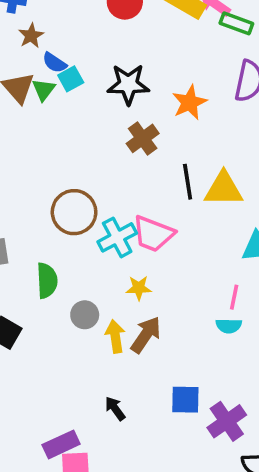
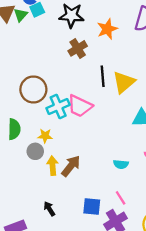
yellow triangle: (224, 189) -> (124, 82), turned -45
yellow star: (139, 288) -> (45, 136), moved
pink line: (234, 297) -> (121, 198), moved, turned -48

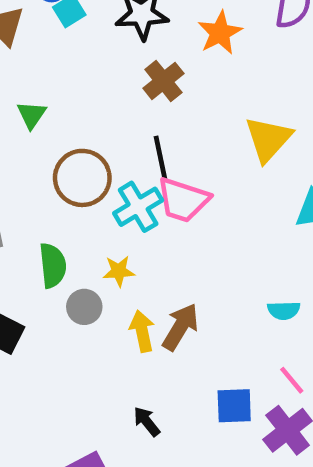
green triangle: (21, 15) -> (32, 115), moved
black line: (103, 76) -> (161, 158), moved
gray circle: (35, 151) -> (84, 307), moved

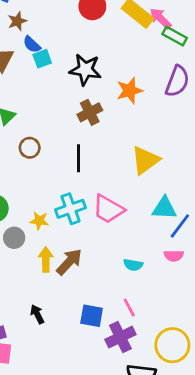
brown circle: (82, 178) -> (30, 148), moved, size x0.6
pink trapezoid: (183, 200) -> (108, 209), moved
cyan cross: (138, 207) -> (71, 209), moved

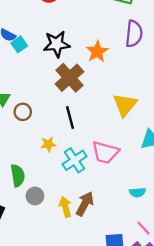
brown cross: (90, 112) -> (70, 78), size x1.4
brown circle: (30, 148) -> (23, 112), moved
yellow star: (39, 221) -> (48, 144), moved

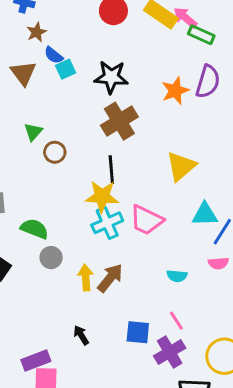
orange star: (97, 52) -> (175, 91), moved
yellow star: (48, 144) -> (102, 196), moved, size x1.6
green semicircle: (18, 176) -> (34, 229), turned -70

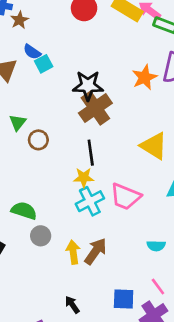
brown star: (37, 32) -> (19, 20), moved
black star: (111, 77) -> (88, 86), moved
yellow triangle: (181, 166) -> (154, 146), turned -44
yellow star: (102, 196) -> (84, 177), size x0.7

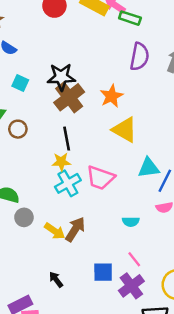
cyan square: (44, 64) -> (20, 83), moved, turned -35
orange star: (145, 77) -> (112, 96), moved
yellow arrow: (73, 252) -> (55, 231), turned 135

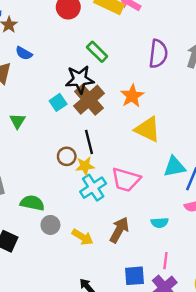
green rectangle: (130, 18) -> (97, 52), moved, turned 30
cyan square: (20, 83) -> (58, 102), moved, turned 35
brown circle: (18, 129) -> (67, 156), moved
brown arrow: (75, 229) -> (119, 230), moved
pink line: (134, 259) -> (165, 261), turned 49

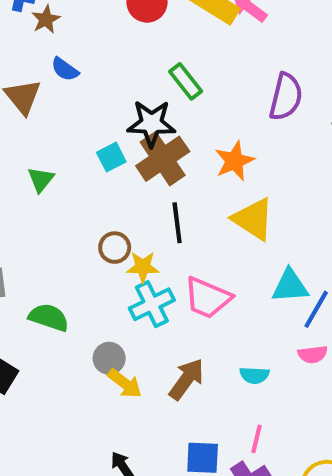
black line: (89, 142) -> (177, 223), moved
gray circle: (50, 225) -> (109, 358), moved

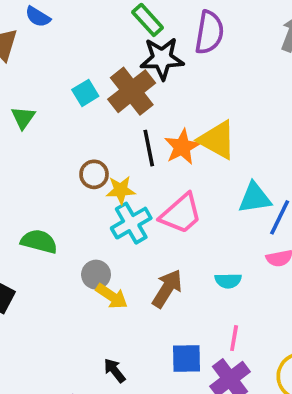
purple semicircle: (286, 97) -> (209, 32), moved
black star: (151, 123) -> (162, 58), moved
orange star: (234, 161) -> (182, 147), moved
pink trapezoid: (208, 298) -> (181, 214), turned -60

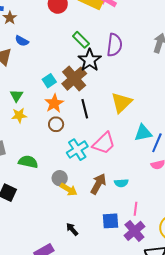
black star: (162, 58) -> (90, 60), turned -30
yellow triangle: (217, 140) -> (121, 103), turned 50
orange star: (182, 147) -> (54, 103), moved
yellow star: (121, 190) -> (19, 115), moved
cyan semicircle: (228, 281) -> (121, 183), moved

